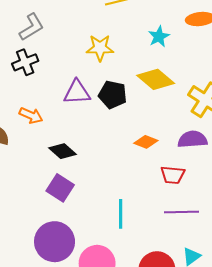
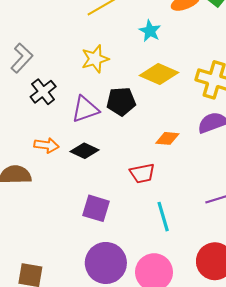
black cross: (25, 62) -> (43, 92), moved
black diamond: (63, 151) -> (84, 151), moved
red trapezoid: (173, 175) -> (142, 173), moved

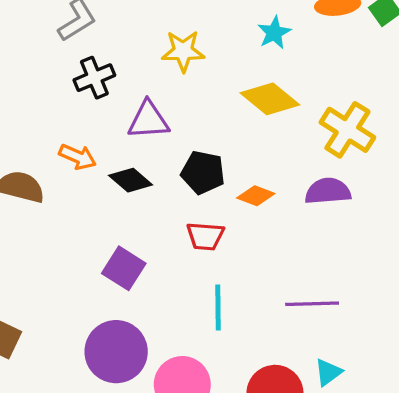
black pentagon: (121, 101) -> (203, 172), moved

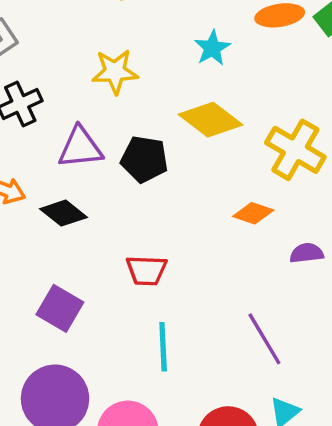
black pentagon: (203, 172) -> (144, 159), moved
purple semicircle: (328, 191) -> (307, 253), moved, size x0.7
orange diamond: (256, 196) -> (253, 213), moved
purple line: (312, 304) -> (264, 339), turned 63

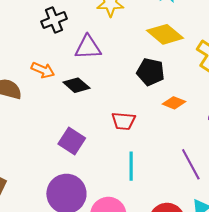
black pentagon: (144, 159) -> (150, 72), moved
orange diamond: (253, 213) -> (174, 103), moved

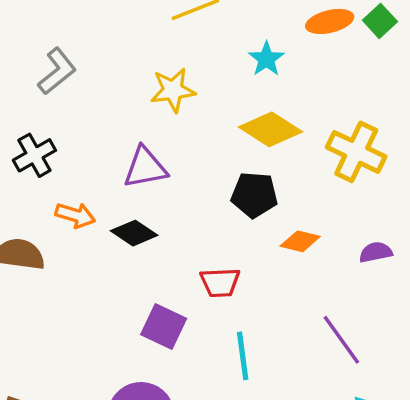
black cross: (54, 20) -> (34, 155), moved
purple square: (72, 141) -> (164, 327), moved

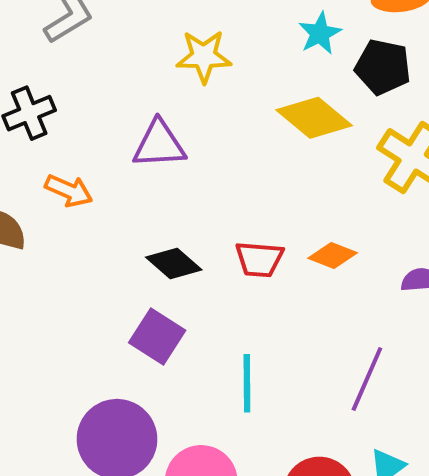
black pentagon: (254, 195) -> (383, 67), moved
black diamond: (134, 233) -> (174, 263), moved
red trapezoid: (220, 282) -> (259, 259), moved
purple line: (341, 340) -> (367, 379), turned 52

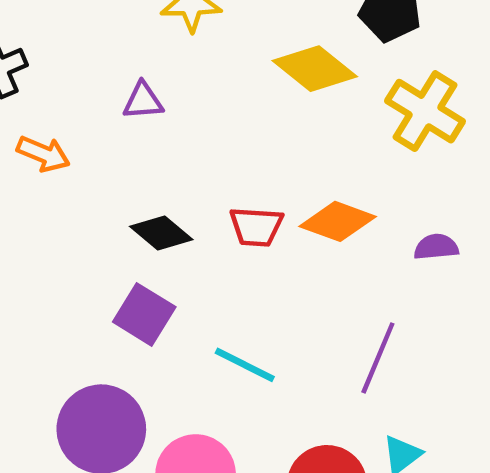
purple triangle: (159, 144) -> (143, 101), size x0.7
orange diamond: (333, 256) -> (338, 221), size x1.4
cyan line: (247, 383) -> (245, 365), turned -62

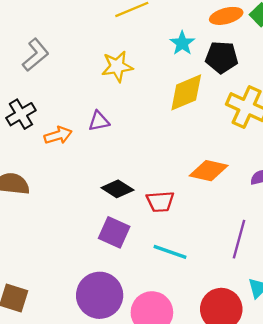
yellow diamond: (315, 69) -> (186, 92), turned -54
orange arrow: (43, 154) -> (58, 135), moved, turned -32
red trapezoid: (256, 227) -> (160, 202), moved

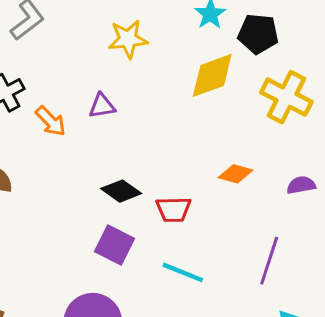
orange arrow: (58, 135) -> (51, 121), turned 60
orange diamond: (209, 171) -> (236, 174), size x0.7

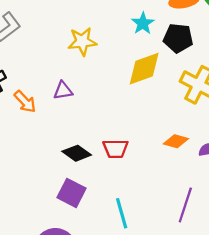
orange diamond: (236, 174) -> (176, 141), moved
red trapezoid: (174, 209) -> (115, 149), moved
cyan line: (183, 272) -> (122, 213), turned 52

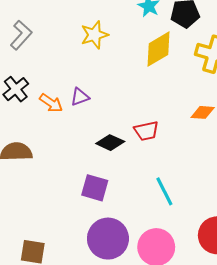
purple triangle: (63, 91) -> (80, 97), moved
purple square: (72, 193) -> (95, 188), moved

